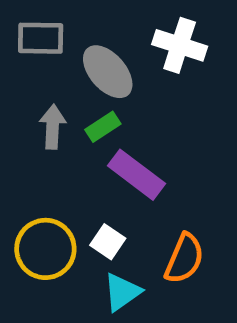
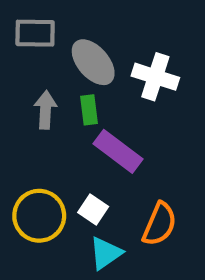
white cross: (180, 45) -> (155, 77), moved
green rectangle: (103, 127) -> (89, 110), turned -64

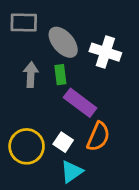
orange semicircle: (160, 224) -> (98, 137), moved

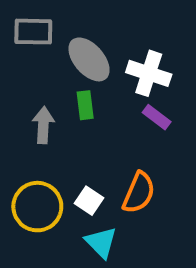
gray arrow: (31, 75) -> (43, 125), moved
purple rectangle: (80, 103) -> (157, 117), moved, size x0.6
cyan triangle: (72, 172) -> (101, 242), turned -40

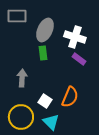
gray ellipse: (89, 59) -> (45, 30), turned 65
gray arrow: (43, 125) -> (22, 78), moved
yellow circle: (37, 207) -> (21, 117), moved

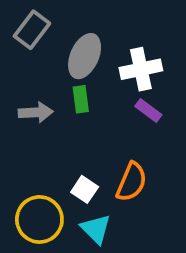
gray rectangle: (17, 16) -> (32, 30), turned -54
white cross: (75, 37) -> (141, 69), turned -30
gray arrow: (22, 78) -> (36, 112), moved, turned 84

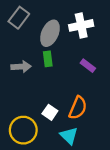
white cross: (141, 69) -> (81, 25), moved
cyan triangle: (96, 229) -> (69, 136), moved

